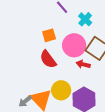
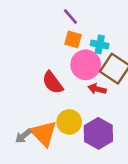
cyan cross: (85, 19) -> (100, 44), moved, turned -32
orange square: (49, 35) -> (73, 39), moved, turned 32

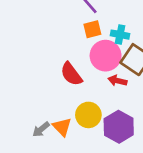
orange square: (73, 39) -> (92, 29), turned -30
orange triangle: (44, 133) -> (62, 127), size x0.7

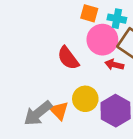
orange square: (92, 29) -> (89, 13), turned 30
gray arrow: (41, 129) -> (38, 113), size x1.6

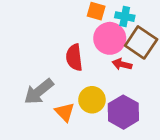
red semicircle: (68, 58) -> (74, 57), turned 30
gray arrow: (38, 113) -> (39, 92), moved

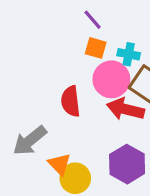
red arrow: (122, 64) -> (125, 109), size x1.6
yellow circle: (92, 100) -> (75, 178), moved

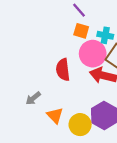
gray arrow: (30, 141) -> (33, 98), size x0.6
yellow circle: (75, 178) -> (80, 125), moved

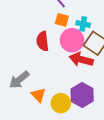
red semicircle: (63, 70) -> (43, 41), moved
gray arrow: (33, 98) -> (19, 80), size x1.5

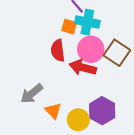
orange square: (62, 20) -> (69, 27), moved
cyan cross: (83, 24) -> (87, 22), moved, size x1.5
red arrow: (81, 59) -> (83, 67), moved

